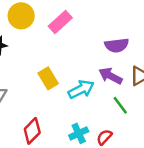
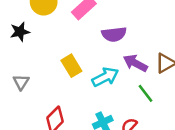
purple semicircle: (117, 45) -> (114, 34), moved

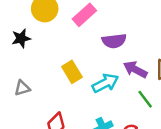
gray triangle: (21, 82) -> (22, 88), turned 42

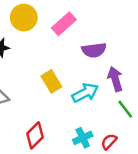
purple arrow: (135, 69) -> (115, 79), turned 45

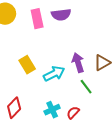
pink rectangle: (64, 24) -> (37, 19), turned -60
purple semicircle: (94, 50) -> (61, 15), moved

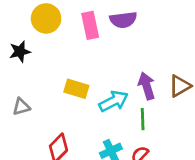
yellow rectangle: (27, 65) -> (76, 89), turned -42
green line: (86, 87) -> (143, 119), moved, turned 35

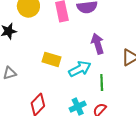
purple arrow: (147, 86) -> (98, 44), moved

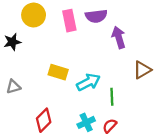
purple arrow: (98, 44) -> (119, 37), moved

